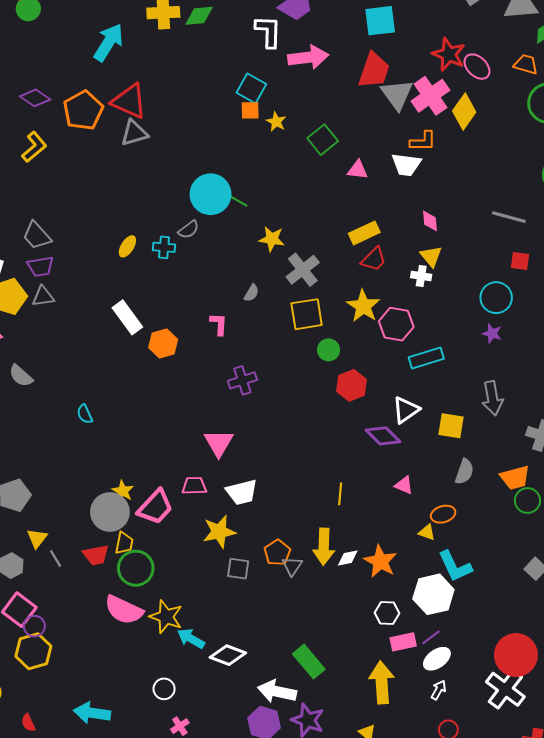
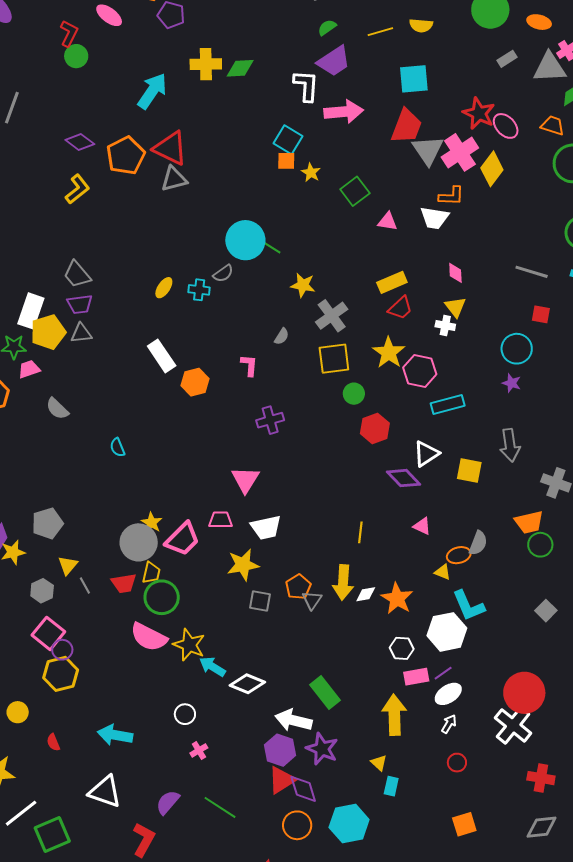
gray semicircle: (464, 472) -> (478, 543), moved

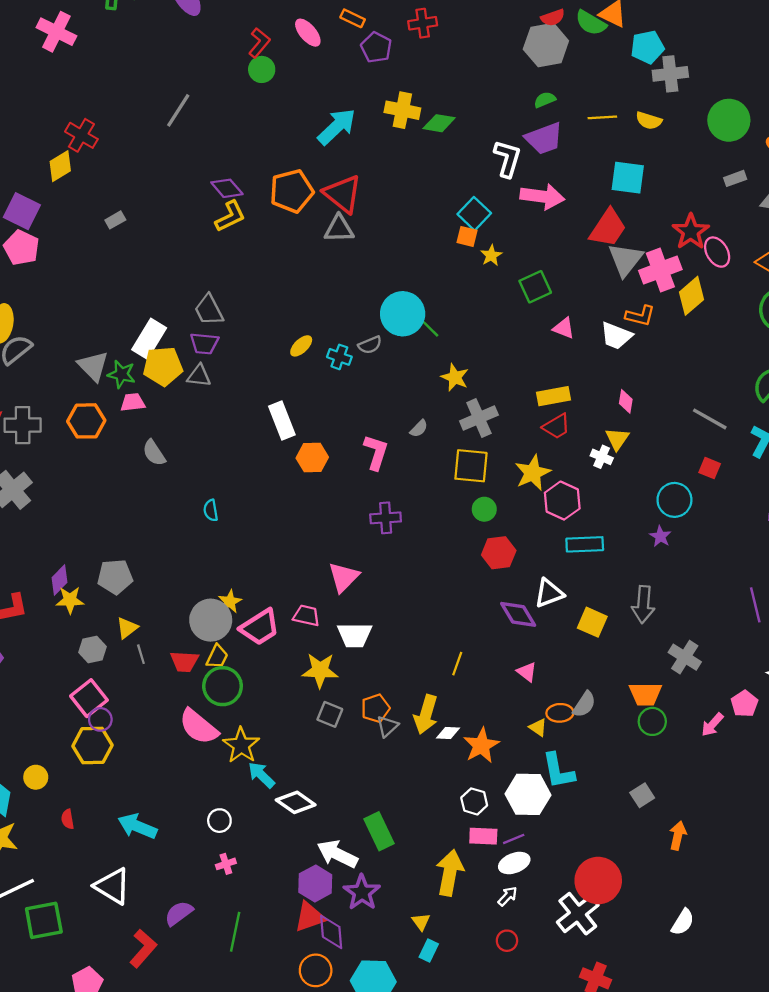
purple diamond: (80, 142) -> (227, 188), moved
pink L-shape: (249, 365) -> (376, 452), size x1.4
green line: (220, 807) -> (235, 932), turned 56

